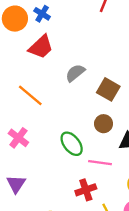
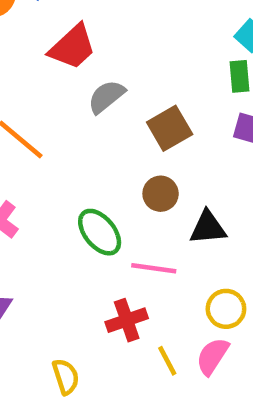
red trapezoid: (41, 47) -> (72, 47), moved
brown square: (108, 89) -> (170, 128), turned 30

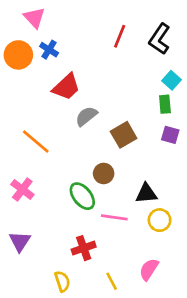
brown circle: (161, 194) -> (104, 173), moved
yellow circle: (226, 309) -> (160, 220), moved
red cross: (127, 320) -> (84, 248), moved
yellow line: (167, 361) -> (112, 281), moved

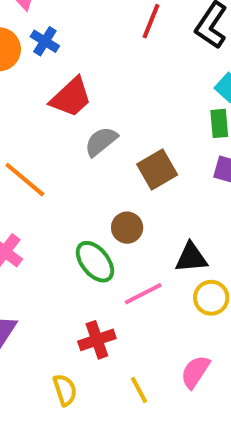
pink line: (114, 217) -> (143, 294), turned -35

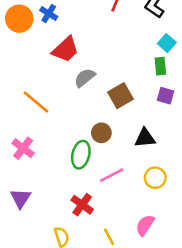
black triangle: (191, 258) -> (145, 138), moved
green ellipse: (95, 262) -> (81, 155), turned 52
red cross: (97, 340) -> (82, 205), turned -35

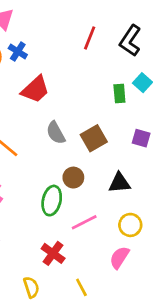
green rectangle: (160, 66) -> (119, 94), moved
gray semicircle: (85, 78) -> (56, 133), moved, turned -80
pink semicircle: (145, 225) -> (119, 257), moved

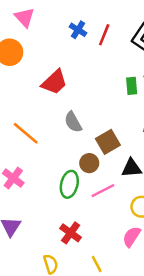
blue cross: (18, 51) -> (78, 30), moved
brown square: (94, 138) -> (108, 142), moved
pink line: (84, 222) -> (103, 191), moved

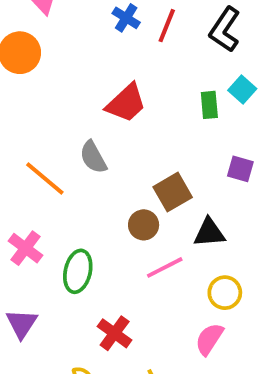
red trapezoid: (54, 82) -> (126, 103), moved
gray semicircle: (73, 122) -> (93, 157), moved
green ellipse: (69, 184) -> (78, 271), moved

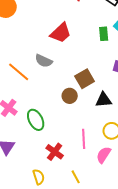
gray semicircle: (93, 157) -> (44, 61), turned -36
pink line: (165, 267) -> (84, 139), moved, turned -66
green ellipse: (78, 271) -> (36, 120), turned -40

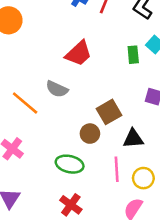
green ellipse: (36, 120) -> (70, 164), moved, turned -50
pink line: (84, 139) -> (117, 169), moved

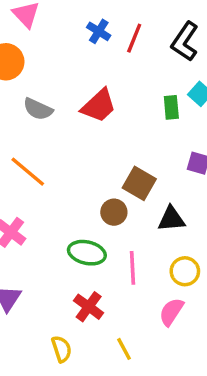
gray semicircle: (57, 89) -> (38, 109), moved
brown square: (109, 112) -> (139, 183), turned -30
pink line: (117, 169) -> (132, 268), moved

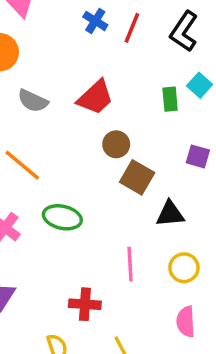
brown circle: (114, 212) -> (116, 144), moved
green ellipse: (87, 253) -> (62, 217), moved
red cross: (89, 307) -> (85, 304), turned -32
pink semicircle: (171, 312) -> (186, 322), moved, turned -36

